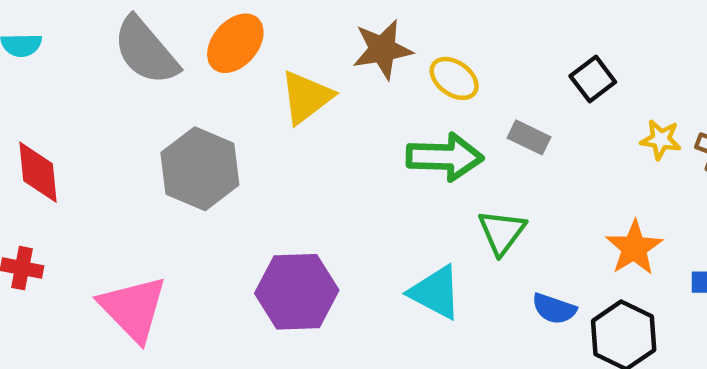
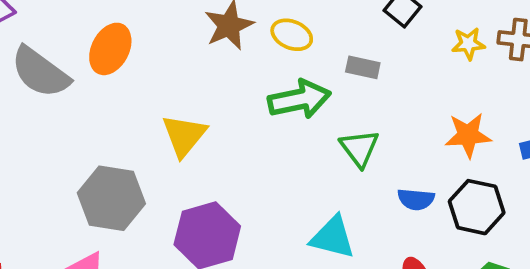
yellow triangle: (306, 97) -> (184, 135), moved
gray hexagon: (200, 169) -> (111, 198), moved
orange star: (634, 248) -> (468, 135), turned -30
cyan triangle: (435, 292) -> (333, 237), moved

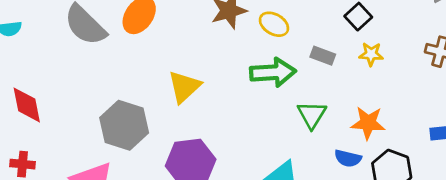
yellow star: (468, 44) -> (371, 54), moved
orange star: (468, 135) -> (368, 123), moved

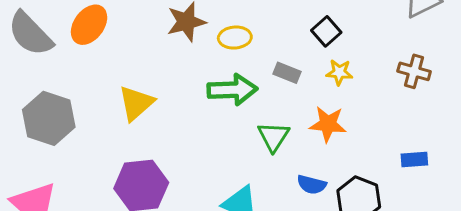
yellow ellipse: (274, 24) -> (235, 38), turned -36
orange star: (368, 123) -> (328, 124), moved
gray hexagon: (124, 125) -> (49, 118), moved

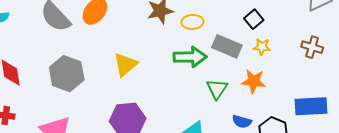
gray rectangle: (287, 73) -> (227, 46), size x1.6
blue rectangle: (414, 160) -> (311, 106), size x1.8

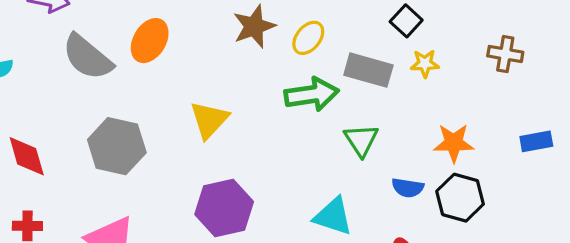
yellow ellipse: (192, 22) -> (308, 38), turned -40
orange star: (254, 81) -> (454, 143), moved
blue rectangle: (311, 106) -> (536, 141), moved, size x0.6

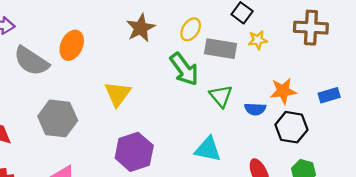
yellow ellipse: (308, 38) -> (191, 29), moved
brown cross: (505, 54) -> (311, 28), size x1.4
green arrow: (312, 94) -> (184, 69), turned 68
blue rectangle: (536, 141) -> (329, 95), moved
blue semicircle: (408, 188) -> (255, 109), moved

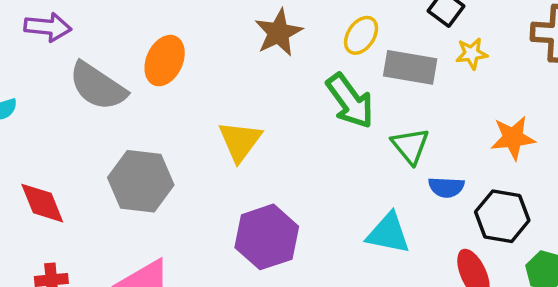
blue semicircle: (255, 109) -> (446, 187), moved
black hexagon: (291, 127) -> (502, 216), moved

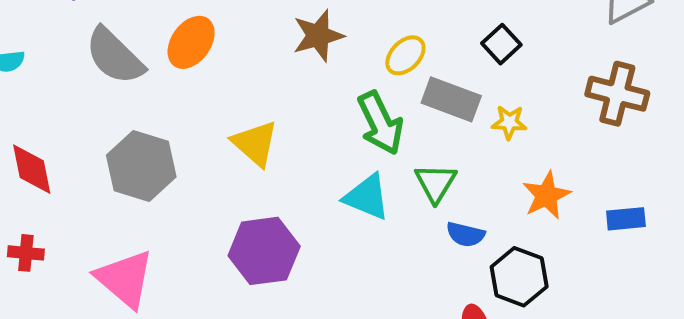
yellow star: (472, 53) -> (509, 122), moved
orange star: (513, 138) -> (546, 195), turned -30
yellow triangle: (240, 141) -> (255, 143), turned -36
cyan triangle: (388, 233) -> (367, 197), moved

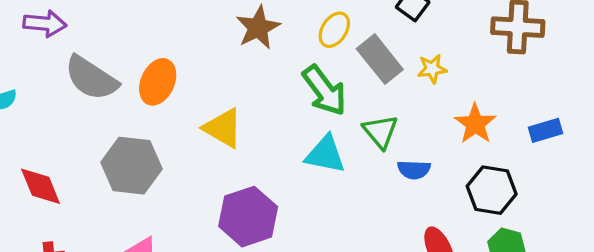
orange ellipse: (191, 42) -> (158, 82), moved
gray rectangle: (451, 99) -> (380, 59), turned 42
black hexagon: (519, 277) -> (492, 190), moved

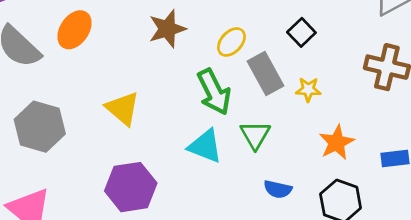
orange ellipse: (158, 82) -> (74, 30), moved
blue semicircle: (414, 170) -> (278, 189), moved

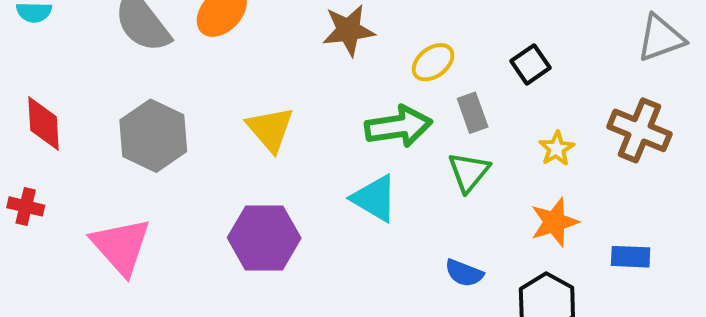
gray rectangle: (266, 74) -> (473, 113), size x0.7
yellow star: (308, 89) -> (557, 149), moved, turned 30
green arrow: (214, 92) -> (398, 126), turned -81
green triangle: (255, 135) -> (469, 172), moved

